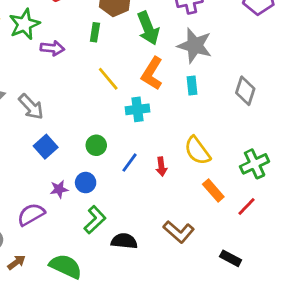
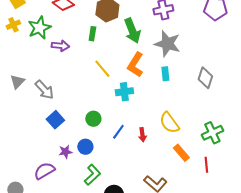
red line: (247, 206) -> (206, 165), turned -49

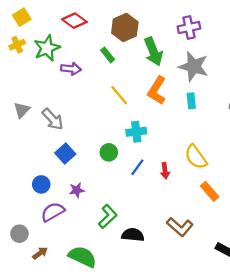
green rectangle: (92, 34) -> (108, 55), turned -48
cyan cross: (124, 92) -> (136, 132), moved
blue circle: (85, 147) -> (41, 184), moved

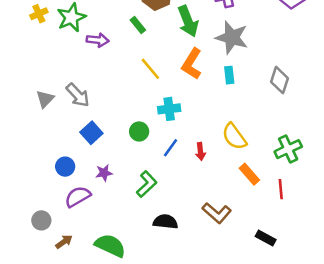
gray triangle: (22, 110) -> (45, 99), moved
green L-shape: (108, 216) -> (147, 184), moved

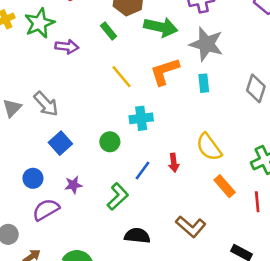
green arrow: (188, 21) -> (161, 27), turned -56
orange L-shape: (192, 64) -> (165, 71), turned 40
blue line: (170, 148) -> (142, 170), moved

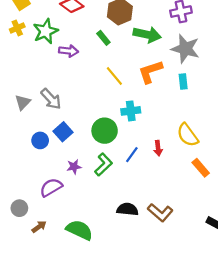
green circle: (110, 142) -> (105, 131), size x1.5
blue circle: (33, 178) -> (40, 140), moved
green L-shape: (118, 197) -> (103, 164), moved
brown L-shape: (191, 227) -> (160, 213), moved

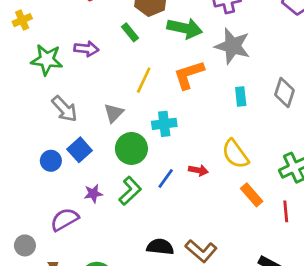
green star: (46, 31) -> (47, 60), moved, turned 30
yellow line: (114, 76) -> (144, 80), turned 65
cyan rectangle: (183, 81) -> (241, 97), moved
gray triangle: (23, 102) -> (114, 113), moved
red arrow: (158, 148) -> (198, 170), turned -72

